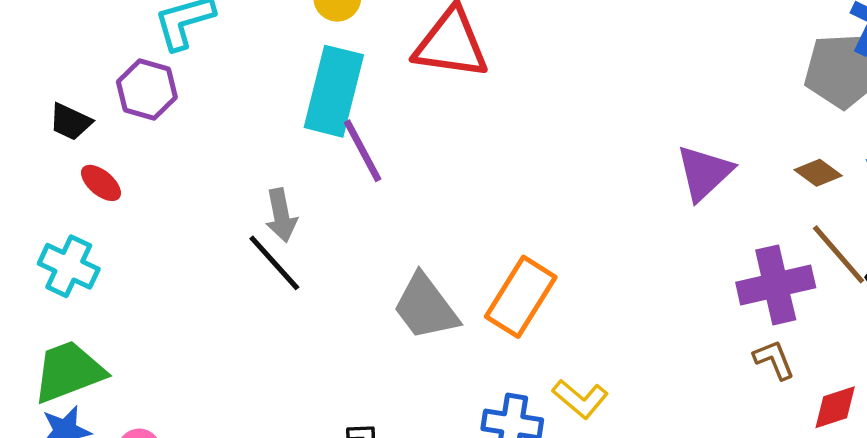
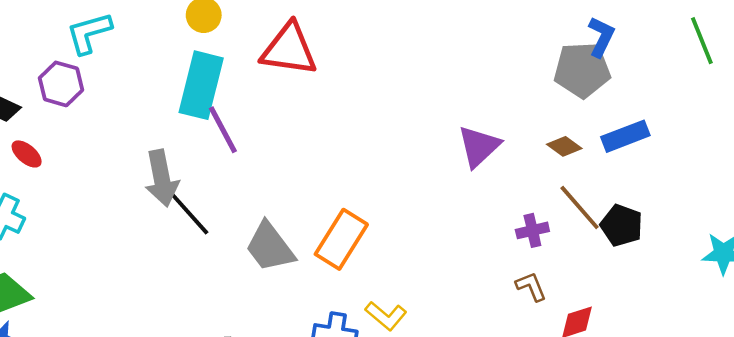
gray arrow: (281, 215) -> (162, 178), size x1.4
black line: (274, 263) -> (190, 214), moved
purple cross: (776, 285) -> (532, 230), size x0.6

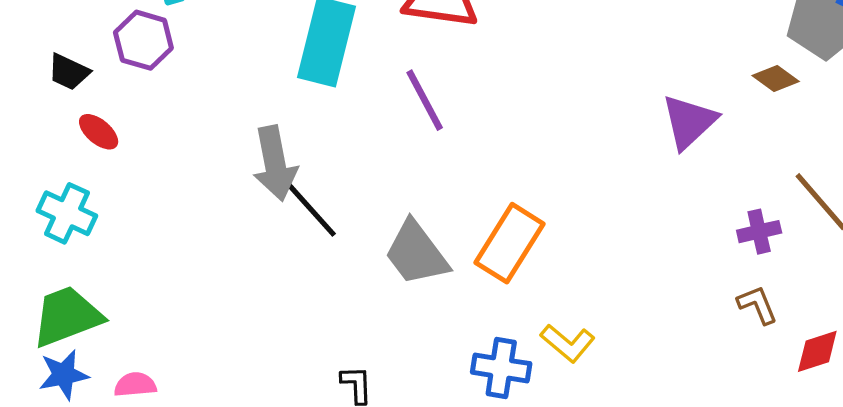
purple line: (223, 130) -> (425, 100), moved
brown diamond: (564, 146) -> (776, 79), moved

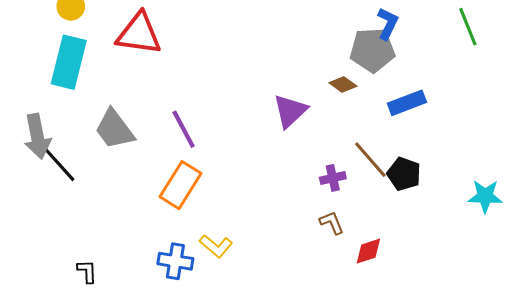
purple line: (425, 100) -> (184, 129), moved
gray trapezoid: (416, 253) -> (114, 129), moved

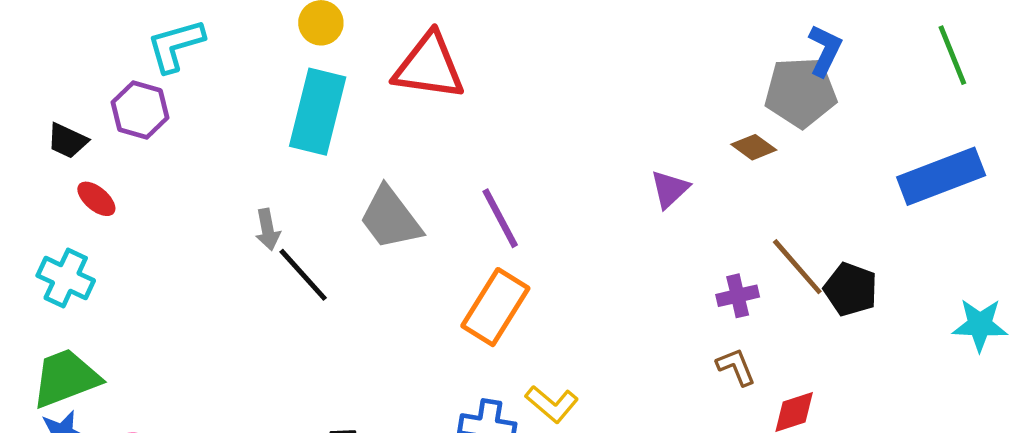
blue rectangle: (407, 103) -> (941, 176), moved, size x1.4
purple triangle: (290, 111) -> (670, 189), size x0.7
gray arrow: (37, 136) -> (268, 230), size x0.6

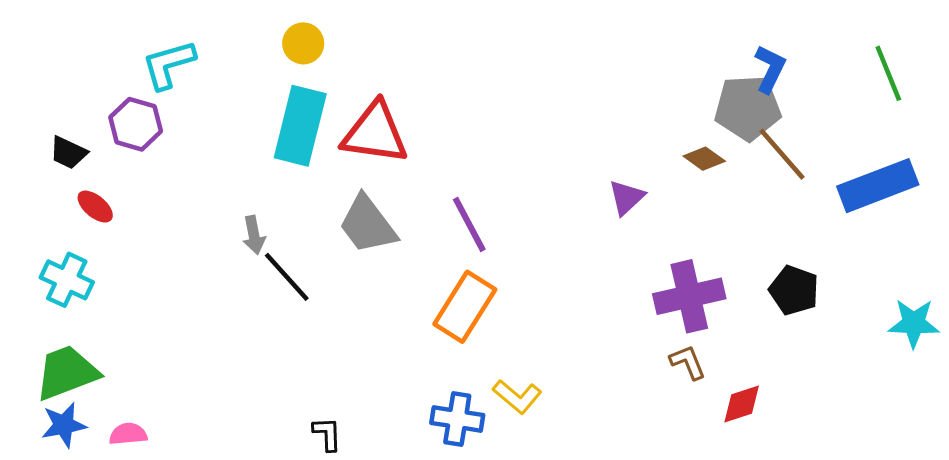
red triangle: (429, 66) -> (375, 133), moved
brown line: (797, 267) -> (782, 154), moved
purple cross: (738, 296) -> (689, 296), size x1.8

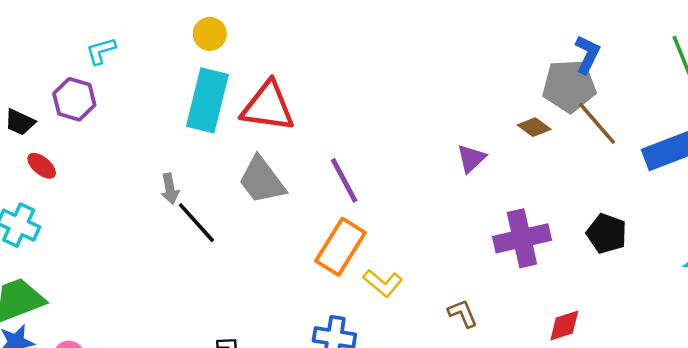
cyan L-shape: (169, 64) -> (101, 51), size x0.7
brown L-shape: (688, 362) -> (463, 313), moved
yellow L-shape: (517, 397) -> (383, 283), moved

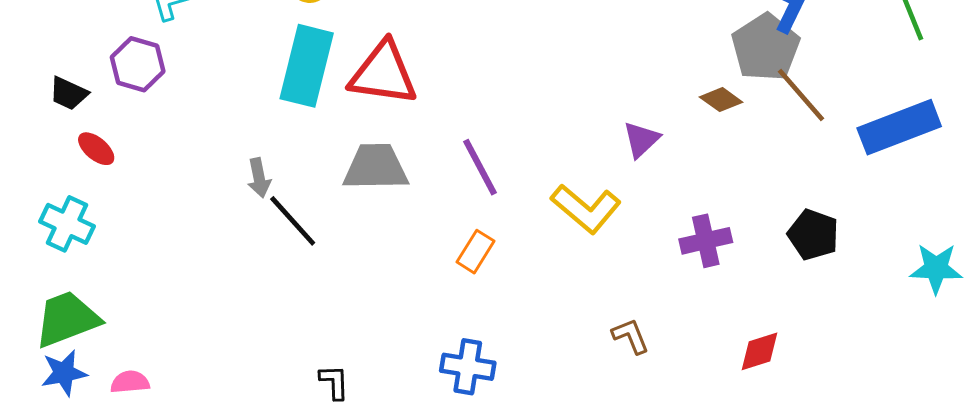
gray pentagon: (569, 86) -> (766, 47), turned -30
gray trapezoid: (262, 180) -> (376, 167), turned 126
purple cross: (522, 238) -> (706, 241), size x0.7
orange rectangle: (340, 247) -> (475, 252), size x0.6
yellow L-shape: (383, 283) -> (586, 209), moved, size x1.4

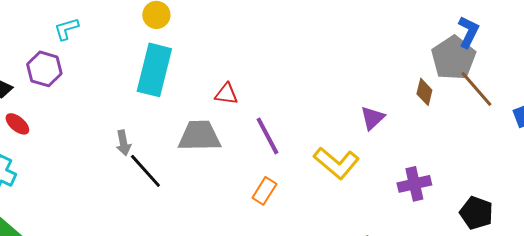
red triangle: (383, 73) -> (226, 94), moved, size x0.5
brown diamond: (721, 100) -> (424, 92), turned 68
black pentagon: (813, 235) -> (476, 213), moved

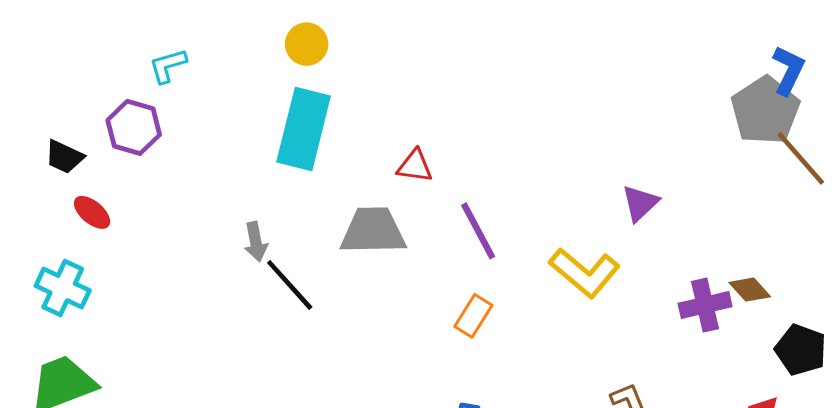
brown diamond: (424, 92) -> (750, 290), moved, turned -56

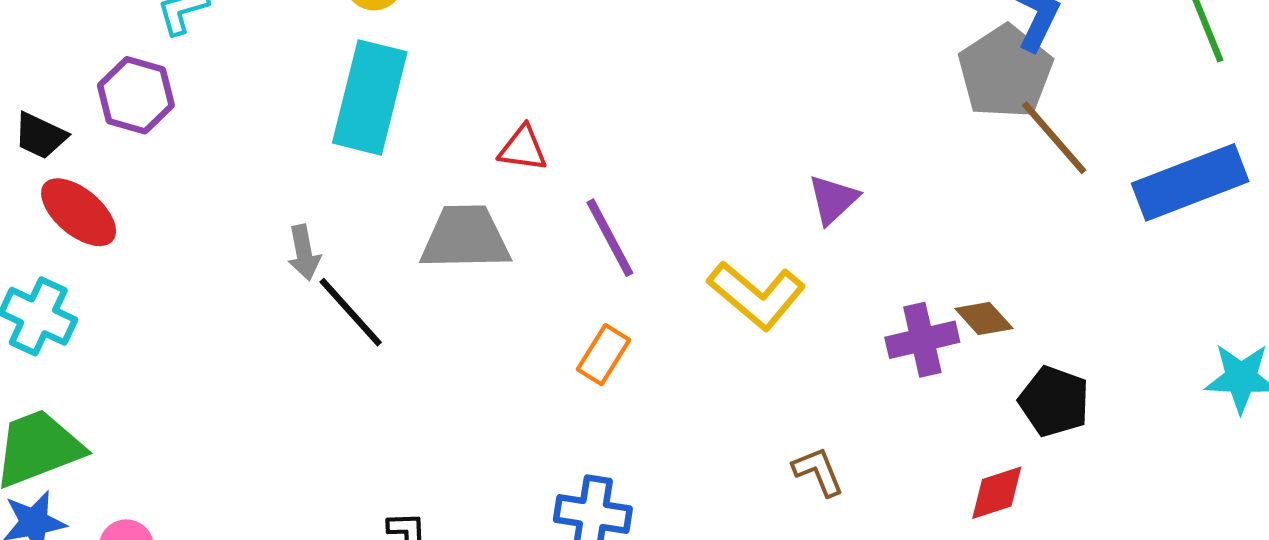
red ellipse: (92, 212) -> (79, 212), size x1.5

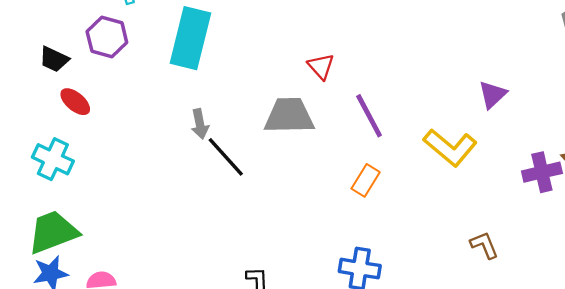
cyan rectangle: (370, 97) -> (190, 38), moved
red triangle: (523, 148) -> (321, 66), turned 40
red ellipse: (79, 212) -> (75, 102), size x0.7

